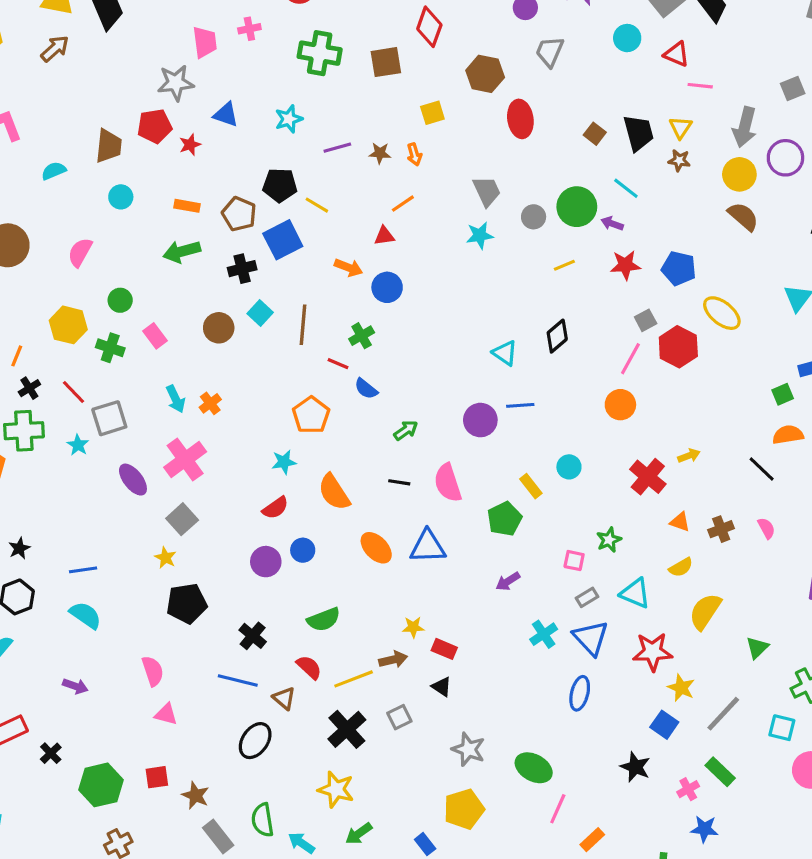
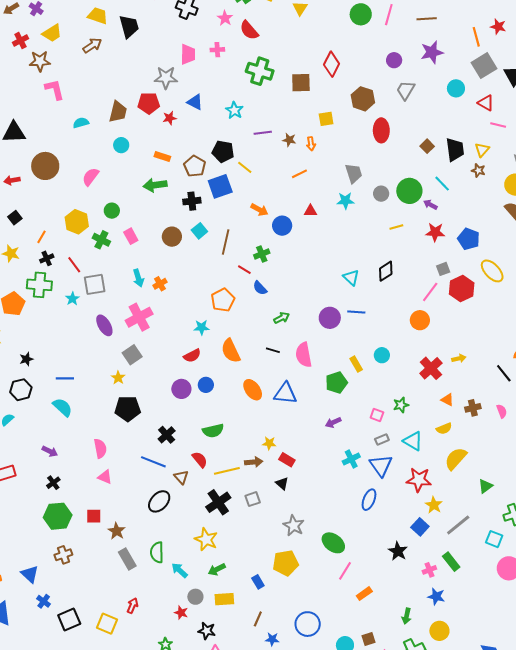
cyan star: (289, 119) -> (234, 110), turned -30
red triangle: (384, 236) -> (310, 211), moved
black cross: (51, 753) -> (53, 483), moved

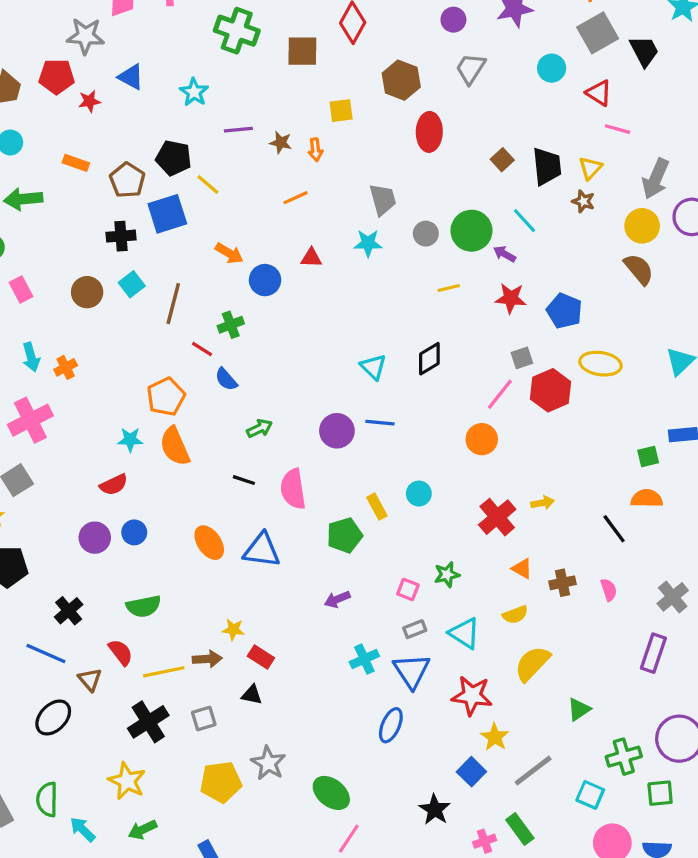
green arrow: (155, 185) -> (23, 199), moved
yellow ellipse: (492, 271) -> (600, 364), turned -40
orange semicircle: (231, 351) -> (175, 446), moved
black triangle: (282, 483) -> (252, 695), turned -32
yellow pentagon: (286, 563) -> (221, 782), moved

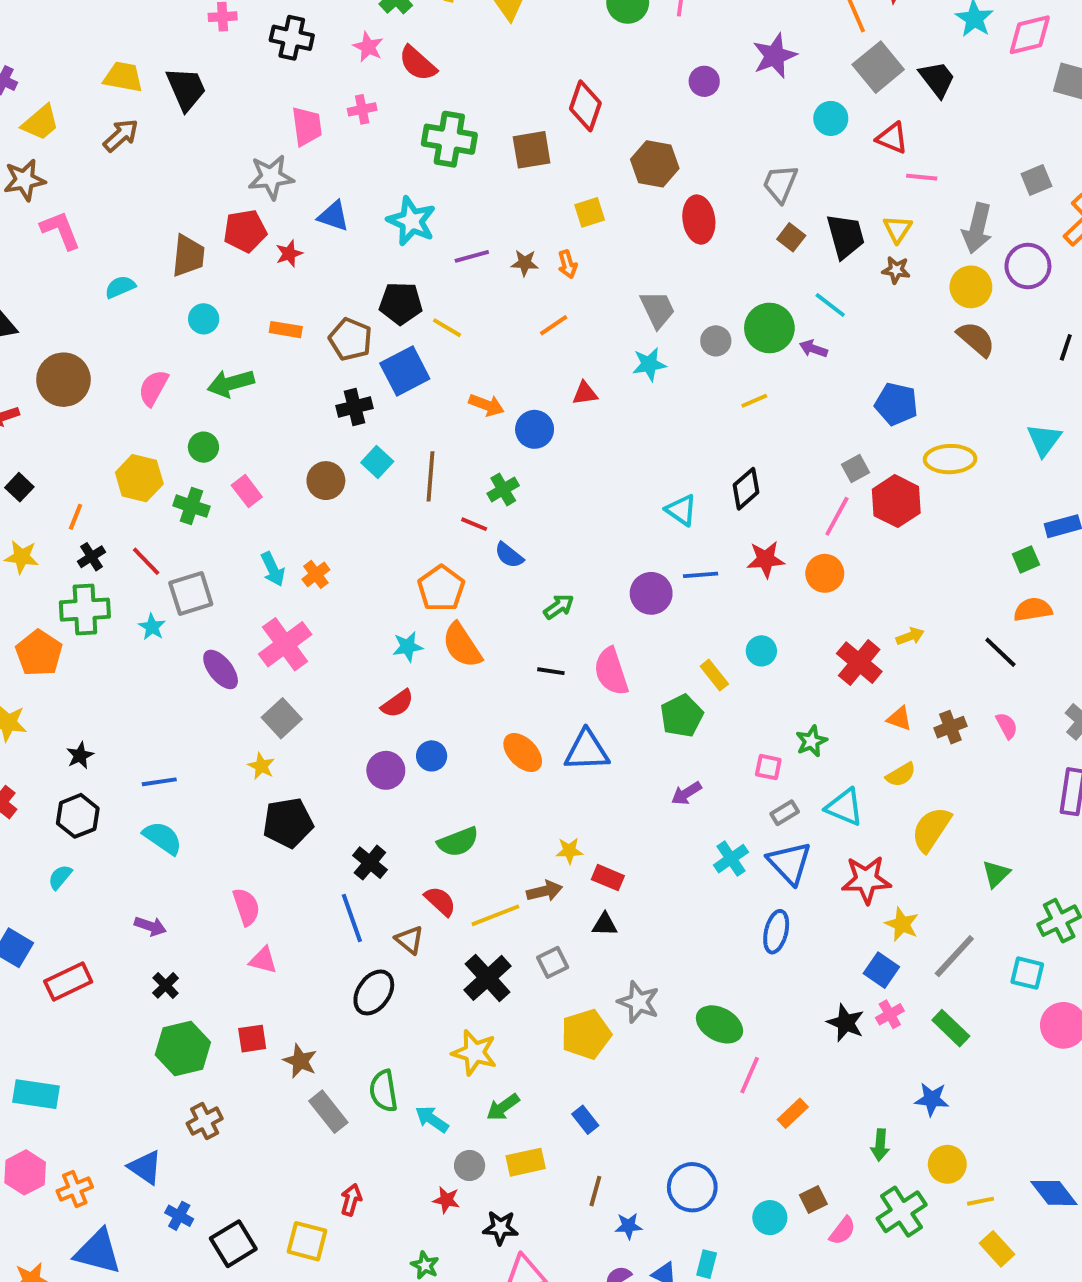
gray trapezoid: (471, 69) -> (780, 184), moved
cyan star: (194, 92) -> (411, 221), size x1.4
red star: (511, 298) -> (766, 559), moved
blue line: (46, 654) -> (352, 918), turned 57
pink cross: (485, 841) -> (890, 1014), moved

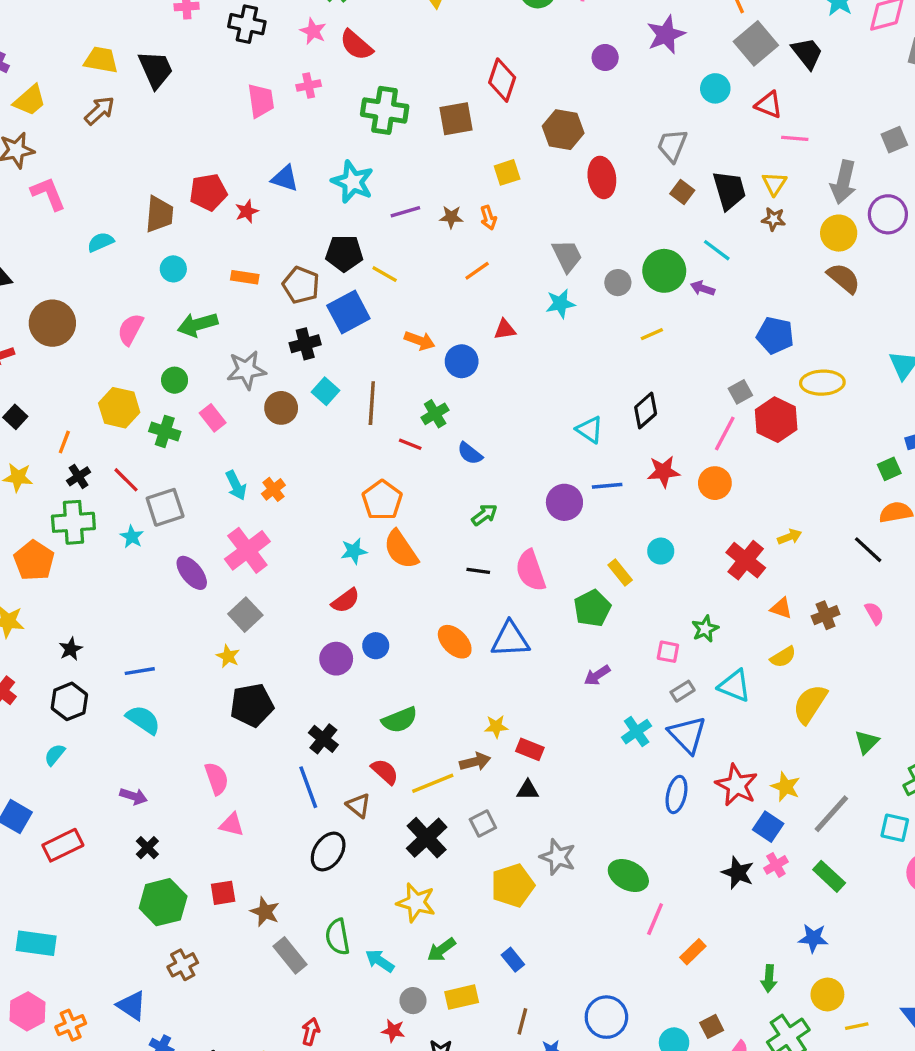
gray star: (271, 177) -> (246, 370), moved
blue semicircle: (509, 555) -> (470, 453), moved
red star: (866, 880) -> (737, 785), moved, turned 30

